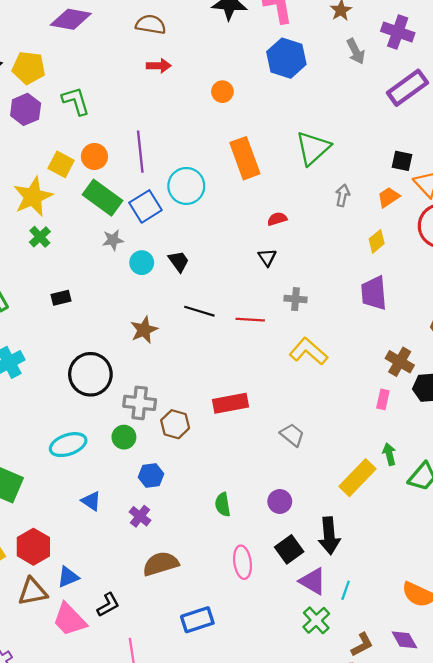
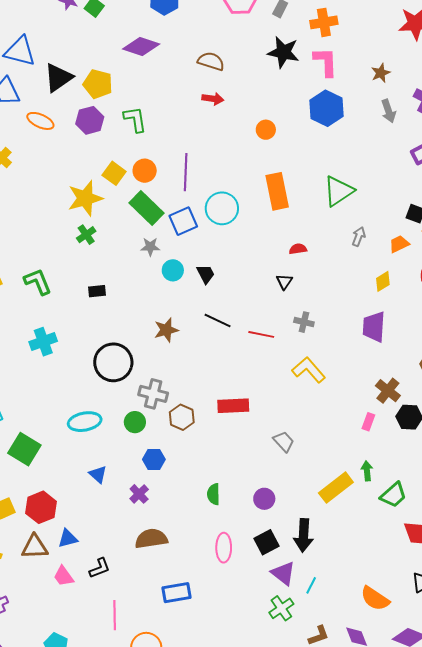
pink trapezoid: (69, 620) -> (64, 576), size x0.7

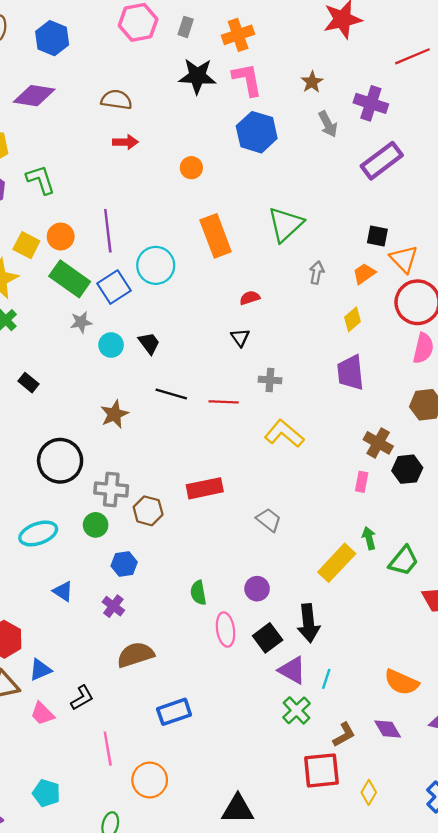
black rectangle: (97, 291) -> (29, 383), turned 54
pink ellipse: (224, 548) -> (226, 630), moved

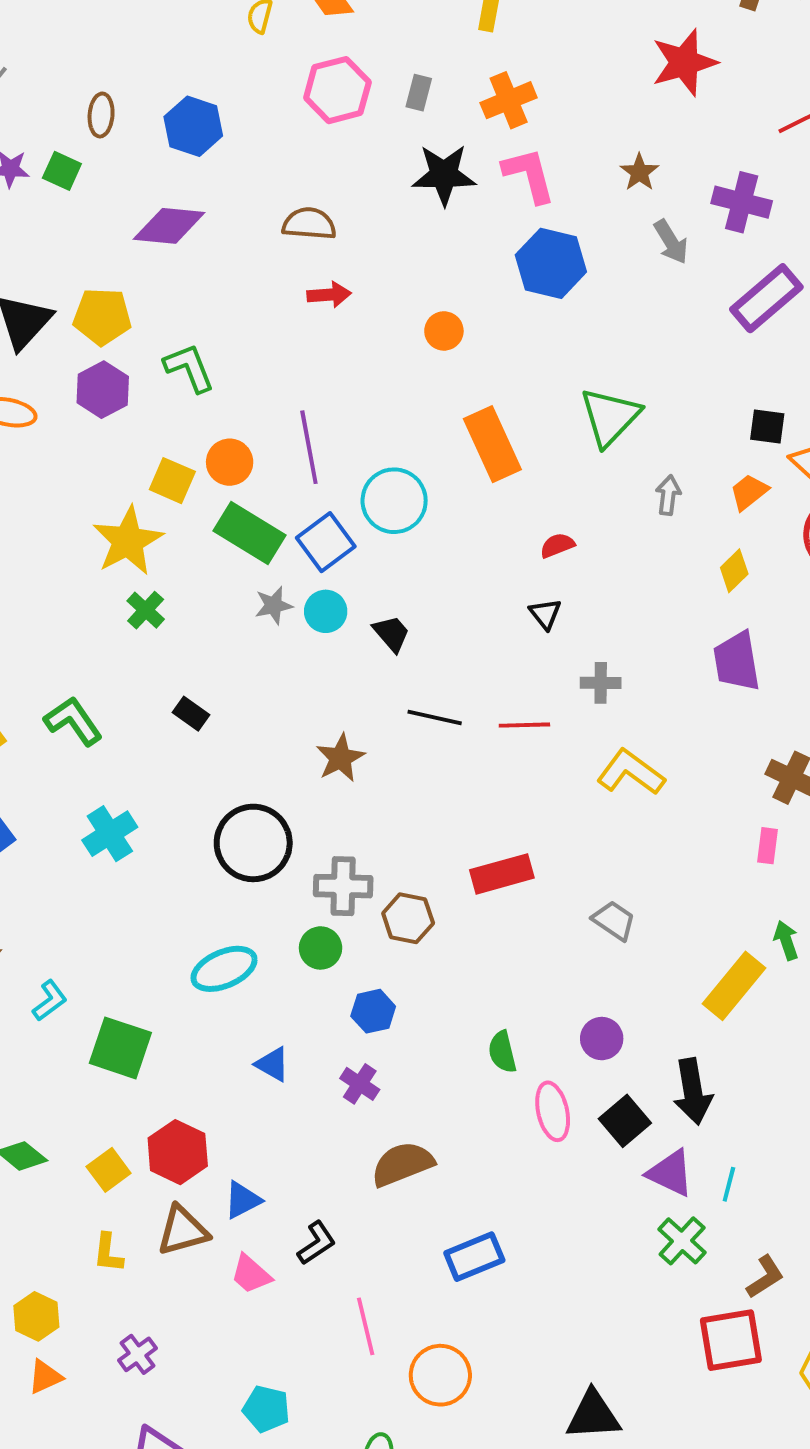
cyan circle: (111, 345) -> (326, 611), moved

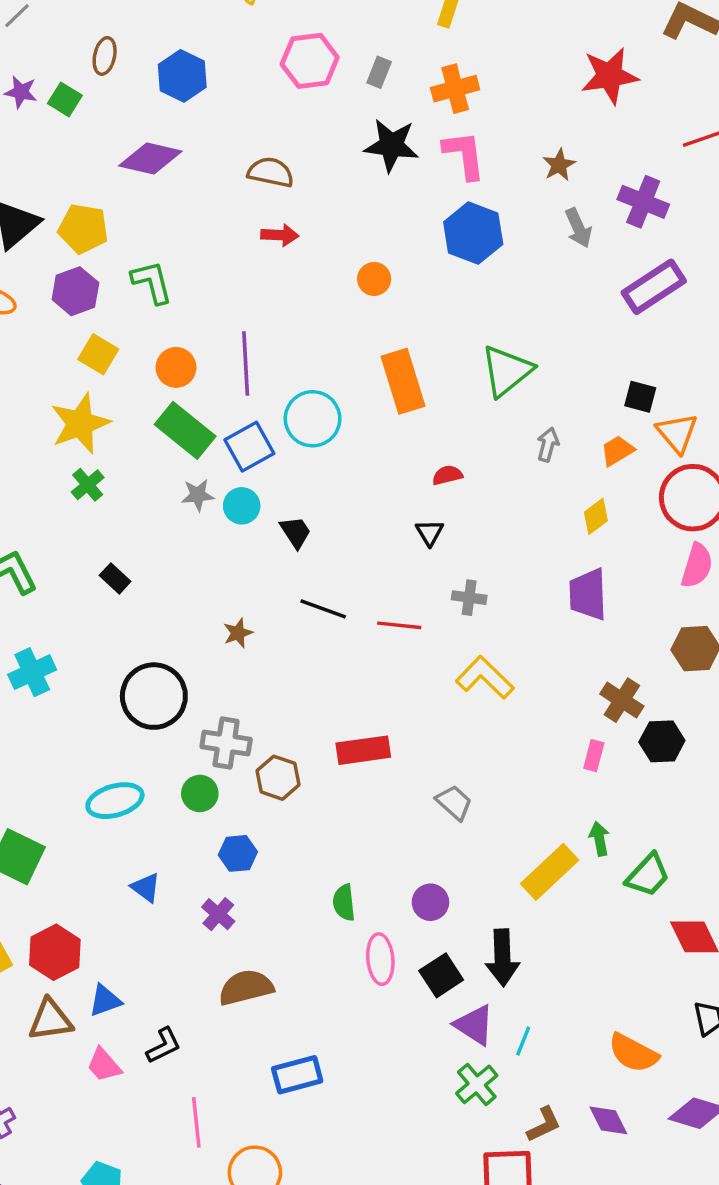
yellow square: (172, 481) -> (98, 354), moved
brown star: (340, 758) -> (238, 633), size x0.7

